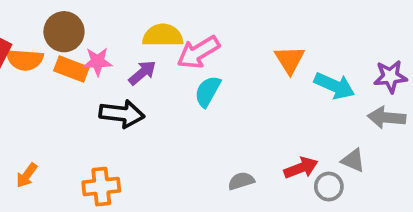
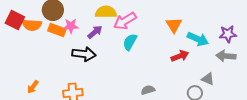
red arrow: (301, 168) -> (180, 56), moved

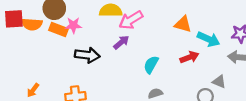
red square: (15, 20) -> (14, 19), turned -30
orange triangle: (174, 25) -> (183, 24), turned -42
purple arrow: (95, 32) -> (121, 42), moved
cyan semicircle: (130, 42) -> (151, 65), moved

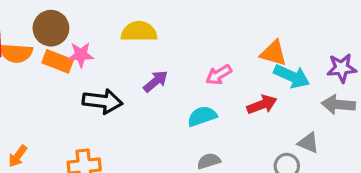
pink arrow: (131, 20) -> (219, 75), moved, size x0.7
orange triangle: (183, 24) -> (274, 53), moved
cyan semicircle: (151, 65) -> (202, 116), turned 42

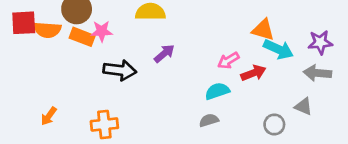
pink arrow: (219, 75) -> (228, 60), moved
cyan semicircle: (202, 116) -> (217, 91), moved
gray triangle: (308, 143) -> (304, 106), moved

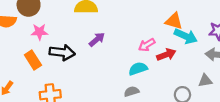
pink star: (102, 31) -> (39, 32), moved
orange rectangle: (82, 37) -> (33, 60), moved, turned 36
gray triangle: (304, 106) -> (205, 81), turned -32

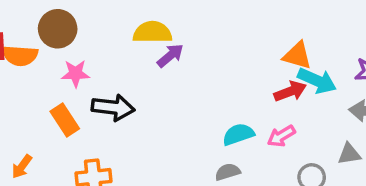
purple arrow: (97, 39) -> (170, 56), moved
pink arrow: (147, 45) -> (281, 136), moved
red arrow: (166, 55) -> (290, 91), moved

